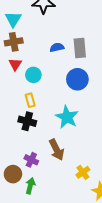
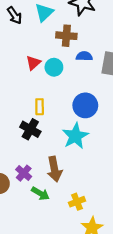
brown cross: (14, 42) -> (66, 36), moved
cyan circle: (33, 75) -> (54, 67), moved
blue circle: (77, 79) -> (85, 105), moved
green arrow: (30, 186) -> (40, 193), moved, turned 91

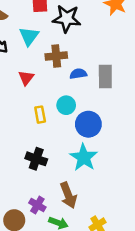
red triangle: (33, 63) -> (26, 78), moved
cyan circle: (54, 67) -> (66, 105), moved
yellow rectangle: (40, 107) -> (40, 115), moved

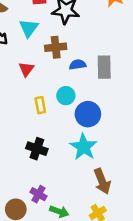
brown arrow: (68, 195) -> (102, 181), moved

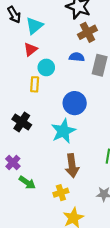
cyan triangle: (29, 28) -> (34, 26), moved
brown cross: (56, 47) -> (87, 32), moved, turned -36
cyan circle: (66, 96) -> (46, 67), moved

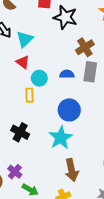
brown cross: (87, 32) -> (85, 47), moved
red triangle: (30, 49) -> (23, 62), turned -40
blue semicircle: (77, 57) -> (67, 74), moved

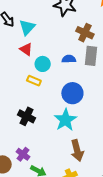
brown cross: (85, 47) -> (85, 33), turned -30
yellow rectangle: (30, 95) -> (34, 81), turned -64

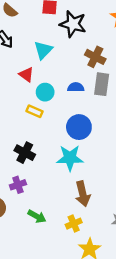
cyan triangle: (27, 27) -> (43, 50), moved
cyan star: (65, 120) -> (70, 158), turned 30
purple cross: (23, 154) -> (18, 185), moved, turned 32

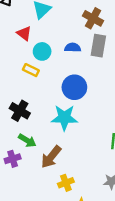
purple cross: (18, 185) -> (13, 159), moved
brown arrow: (83, 194) -> (51, 157), moved, turned 50
green arrow: (37, 216) -> (27, 141), moved

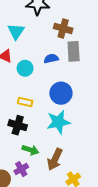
yellow rectangle: (31, 70) -> (25, 102), moved

